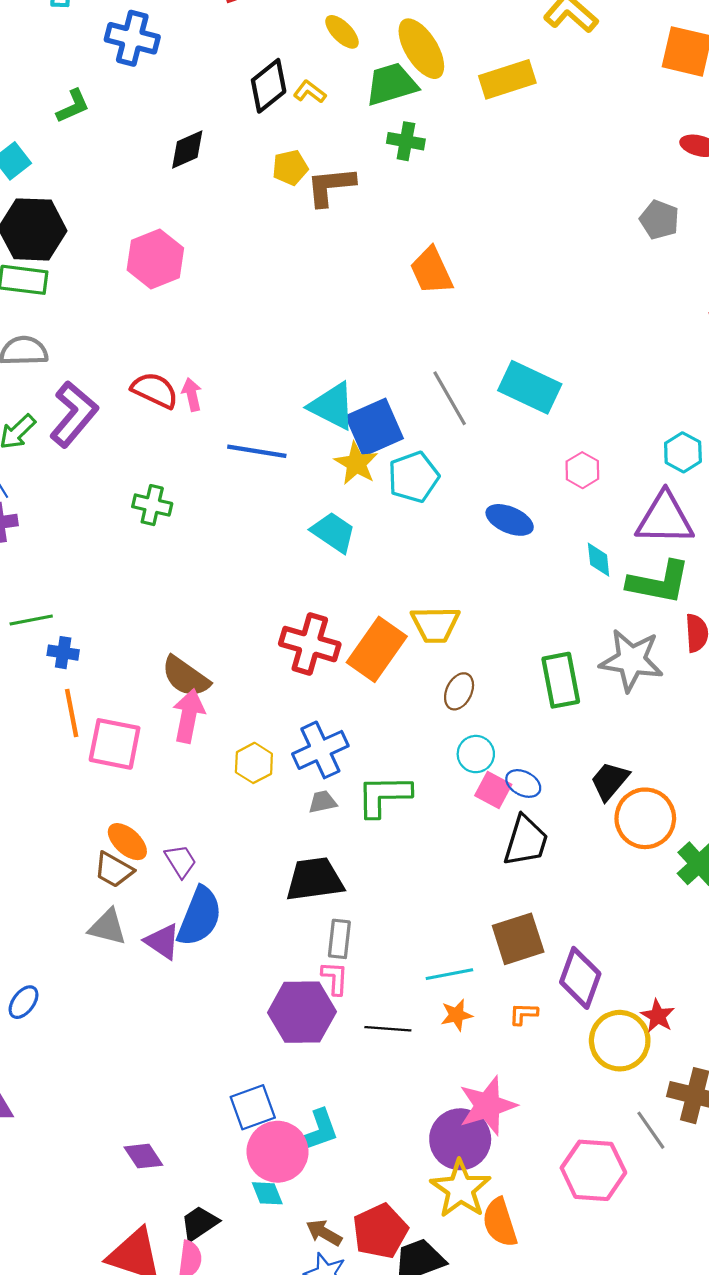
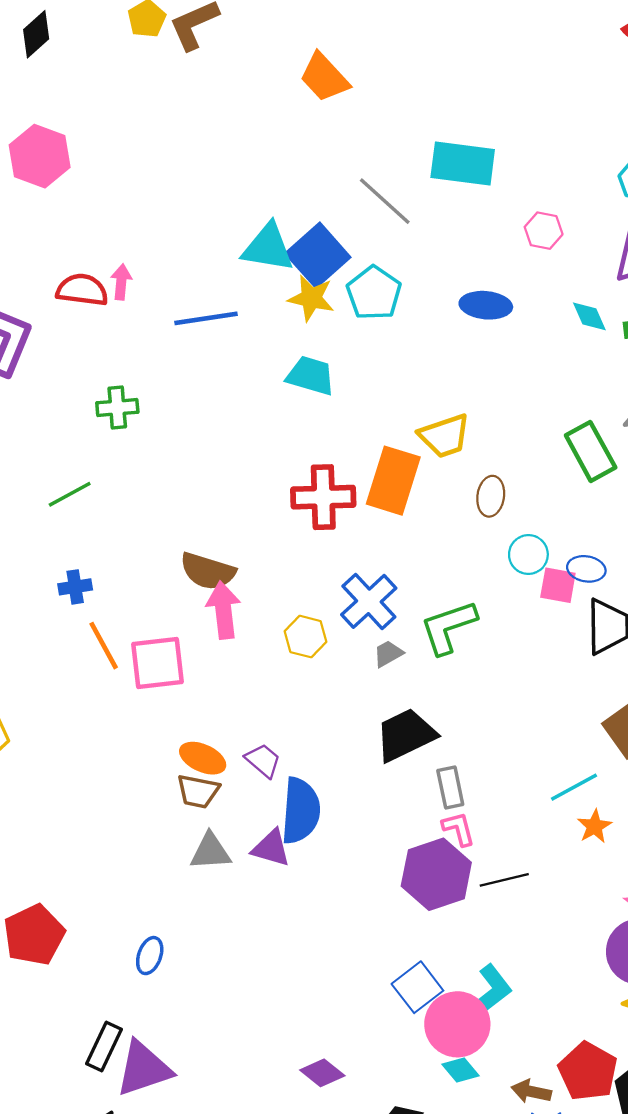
pink arrow: (192, 395) -> (121, 282), turned 36
green line: (31, 620) -> (70, 494), moved
black line: (388, 1029) -> (504, 880), moved

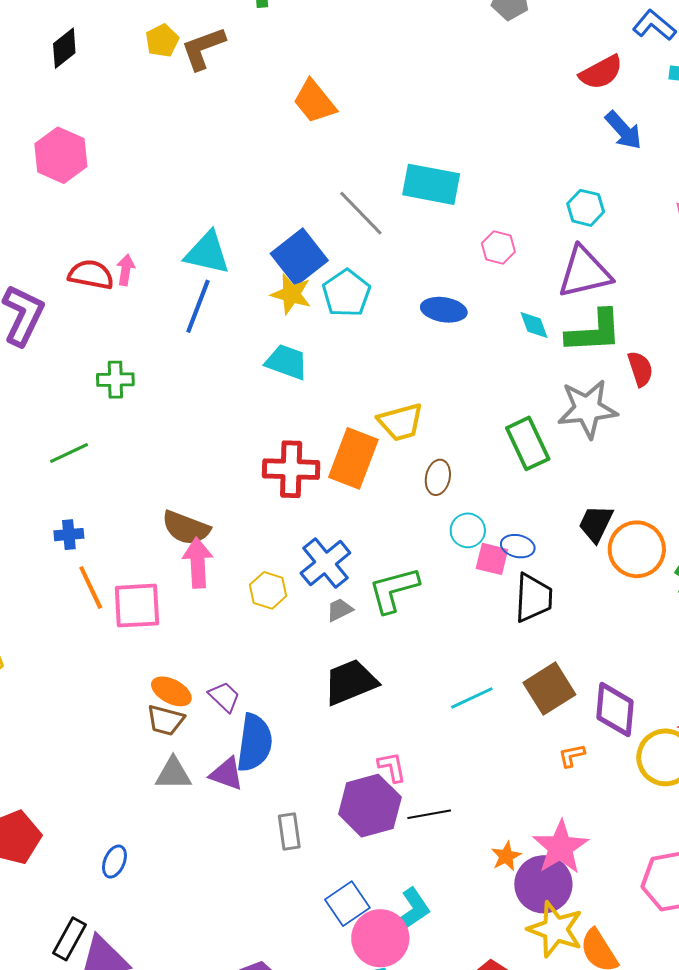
cyan triangle: (268, 248) -> (207, 253), moved
blue line: (206, 318) -> (198, 306), turned -64
gray rectangle: (450, 787) -> (289, 831), moved
cyan line: (574, 787) -> (472, 698), moved
orange star: (595, 826) -> (506, 856), moved

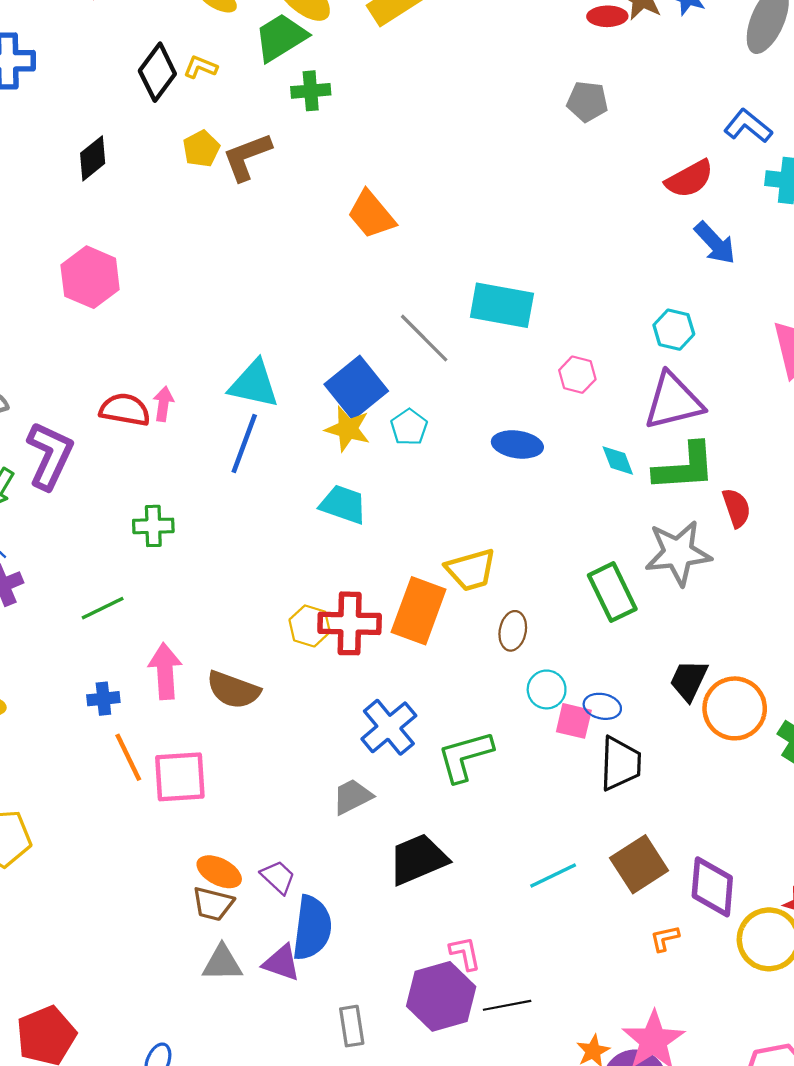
cyan pentagon: (346, 293) -> (409, 427), size x0.7
pink arrow: (198, 563) -> (165, 671), moved
yellow hexagon: (268, 590) -> (310, 626), moved
gray trapezoid: (340, 610) -> (352, 797), moved, size x1.4

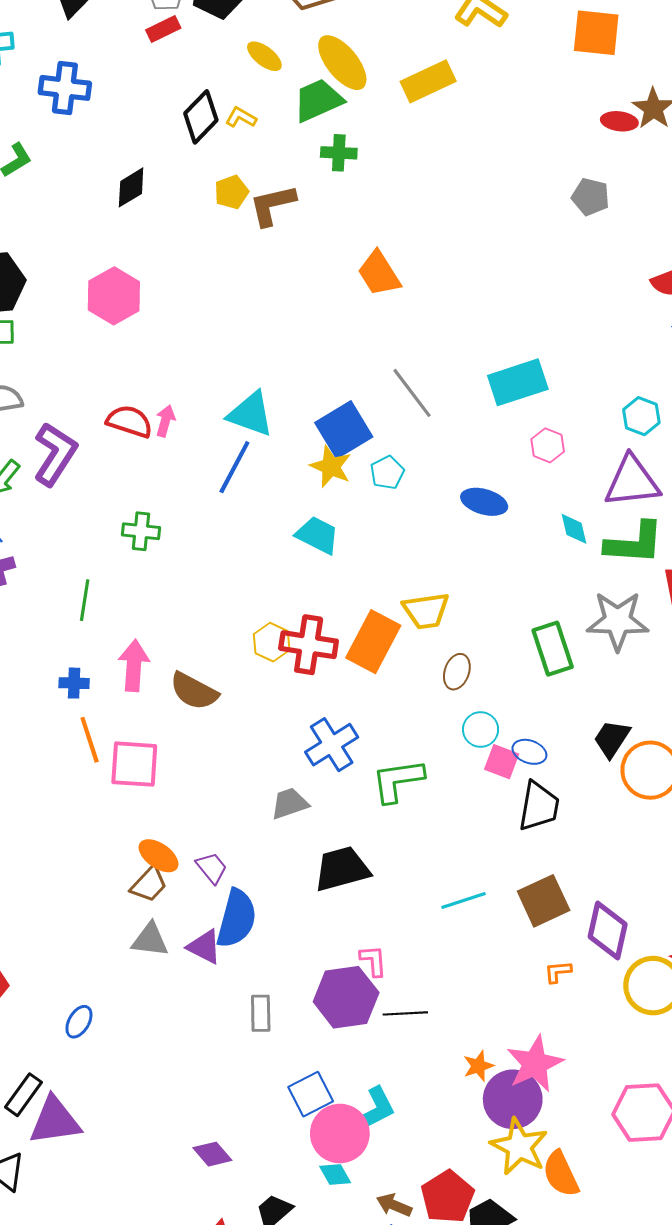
cyan rectangle: (502, 305) -> (518, 382), moved, turned -36
green line: (103, 608) -> (85, 600), turned -63
brown trapezoid: (213, 904) -> (149, 884), turned -69

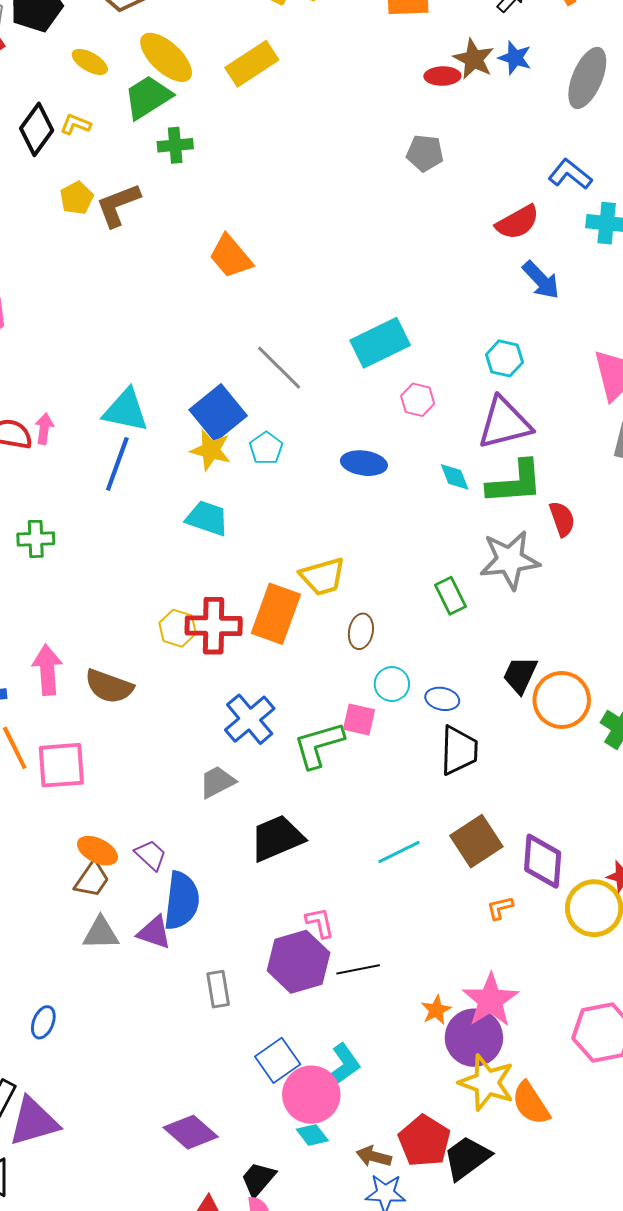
green rectangle: (553, 649) -> (450, 596), size x0.7
pink square: (502, 762) -> (359, 720), moved
purple diamond: (212, 1154) -> (191, 1132), size x1.4

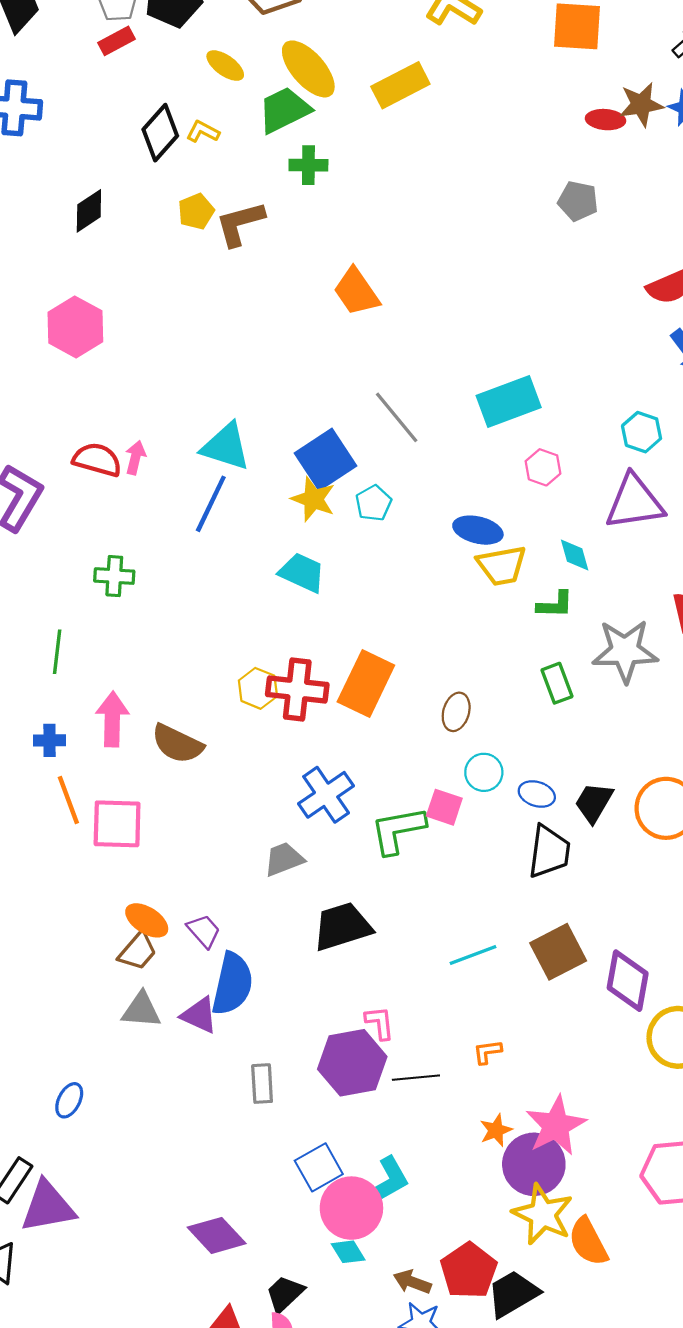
brown star: (474, 59) -> (641, 104), turned 30
green L-shape: (515, 482) -> (555, 605), moved, size x0.6
yellow trapezoid: (323, 576) -> (502, 566), moved
black trapezoid: (520, 675) -> (594, 802), moved
orange L-shape: (500, 908) -> (487, 1052), moved

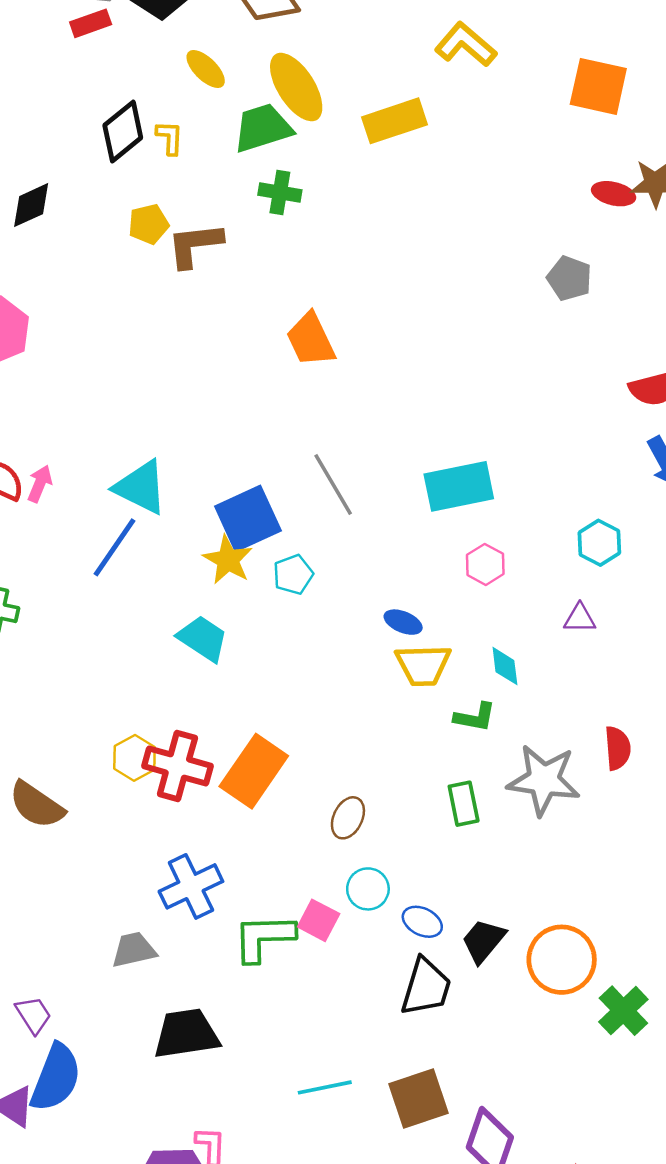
yellow L-shape: (203, 132) -> (170, 138), turned 56
purple triangle: (635, 502) -> (580, 618), size x0.5
blue ellipse: (478, 530) -> (403, 622), size x0.7

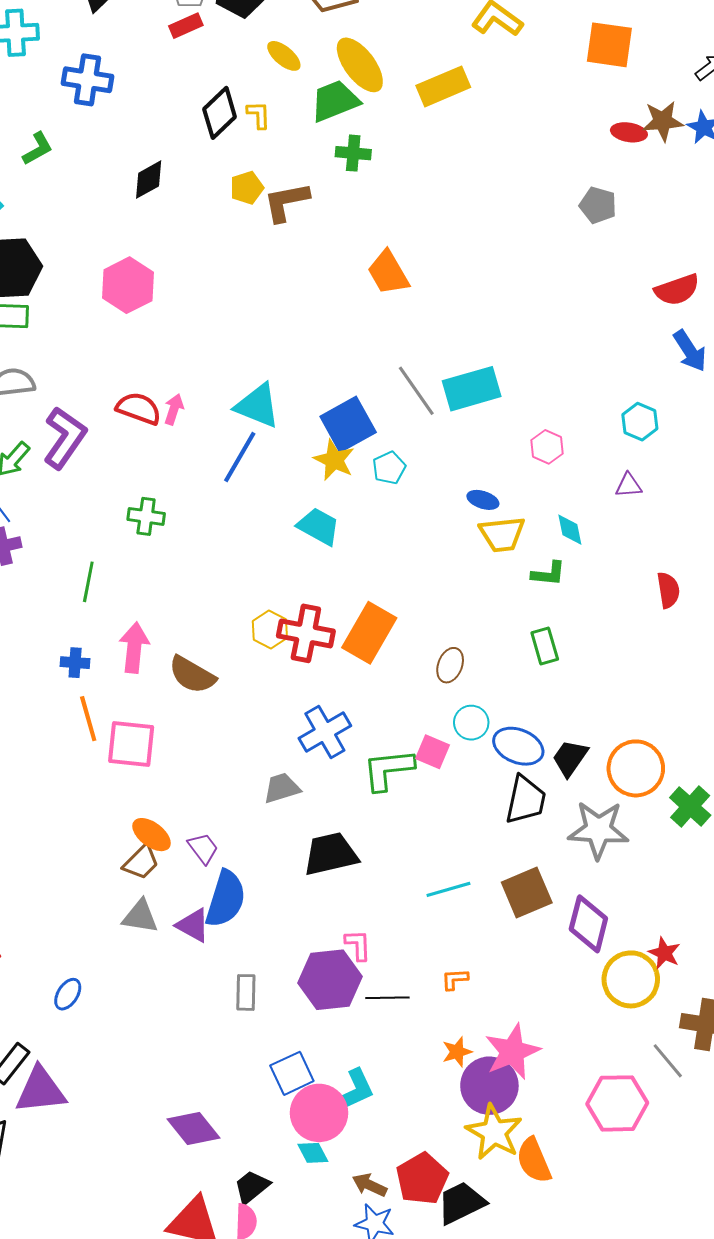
cyan rectangle: (459, 486) -> (472, 389), moved
gray star: (544, 780) -> (598, 830), moved
blue ellipse: (422, 922) -> (518, 746), size x1.5

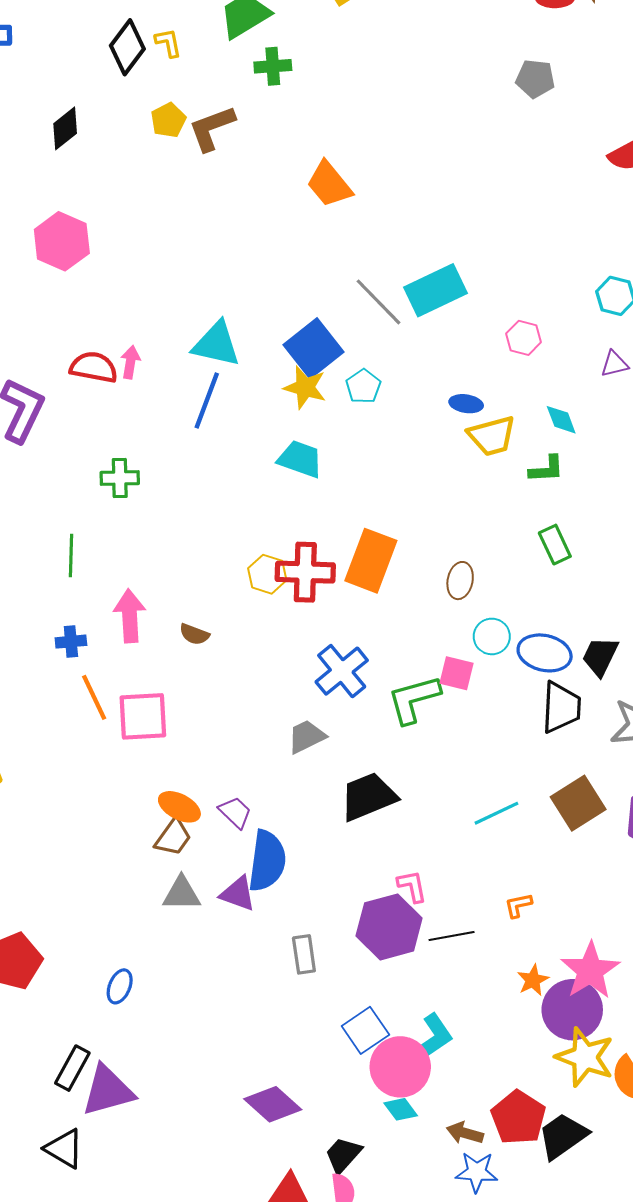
brown semicircle: (192, 675) -> (194, 634), size x0.6

